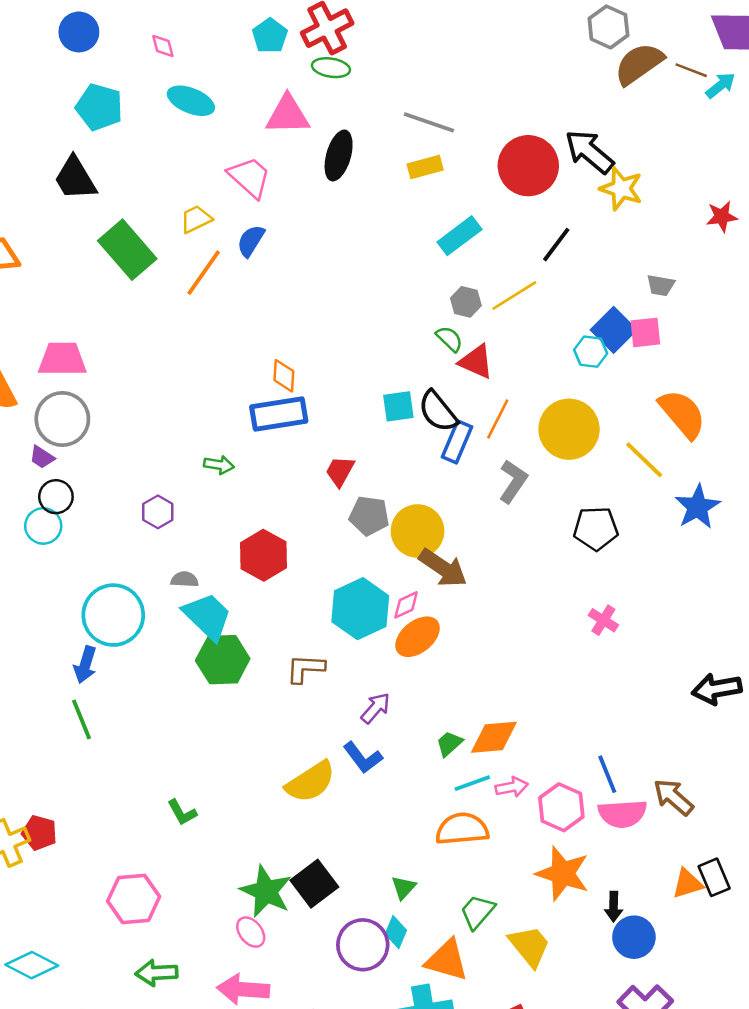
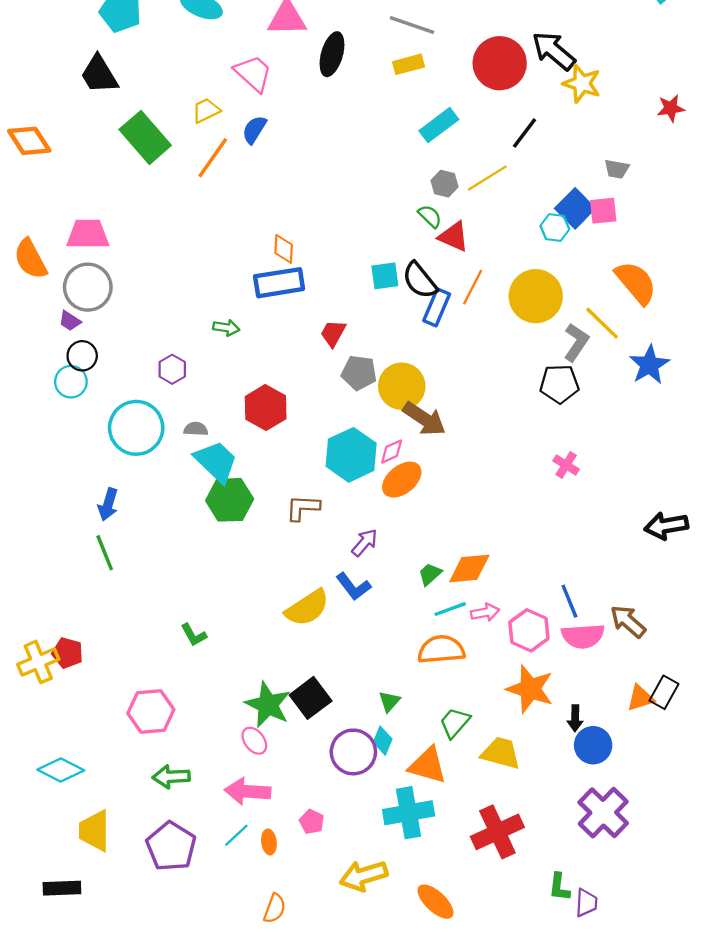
gray L-shape: (513, 481) -> (576, 342), moved
cyan circle: (113, 615) -> (136, 428), moved
black rectangle: (714, 877) -> (664, 692), turned 52
yellow trapezoid: (530, 946) -> (501, 753), turned -36

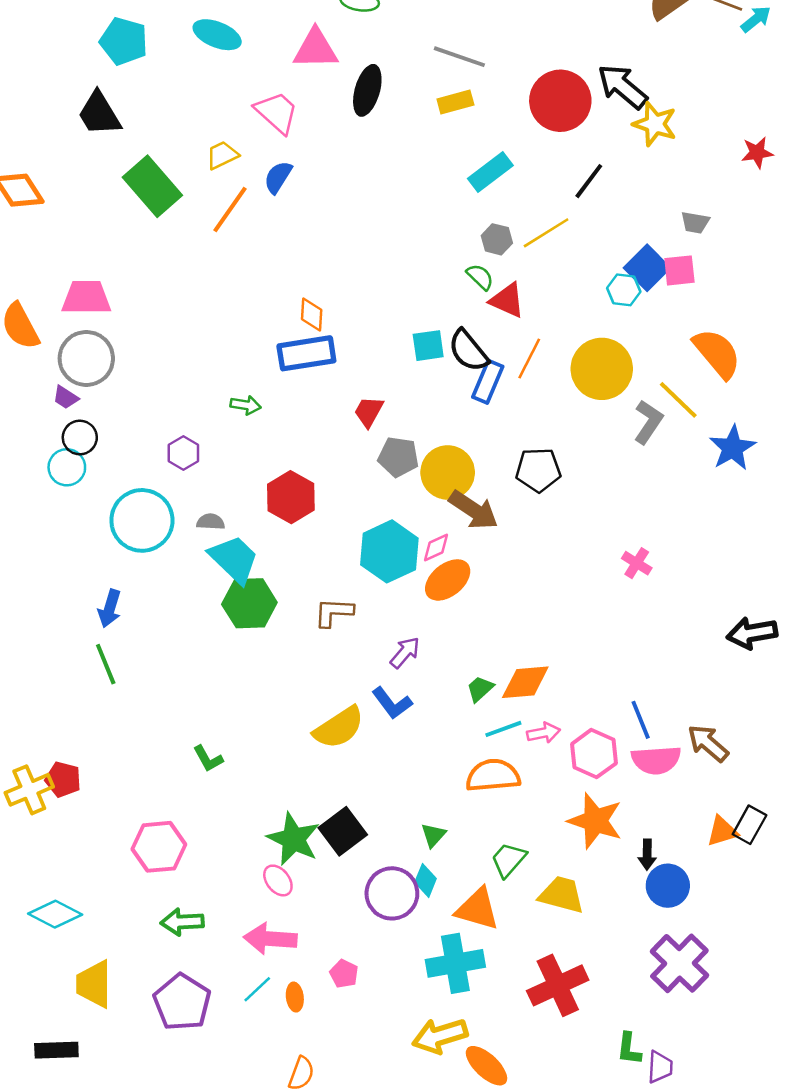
black pentagon: (559, 384) -> (538, 470), moved
yellow arrow: (364, 876) -> (440, 1036), moved

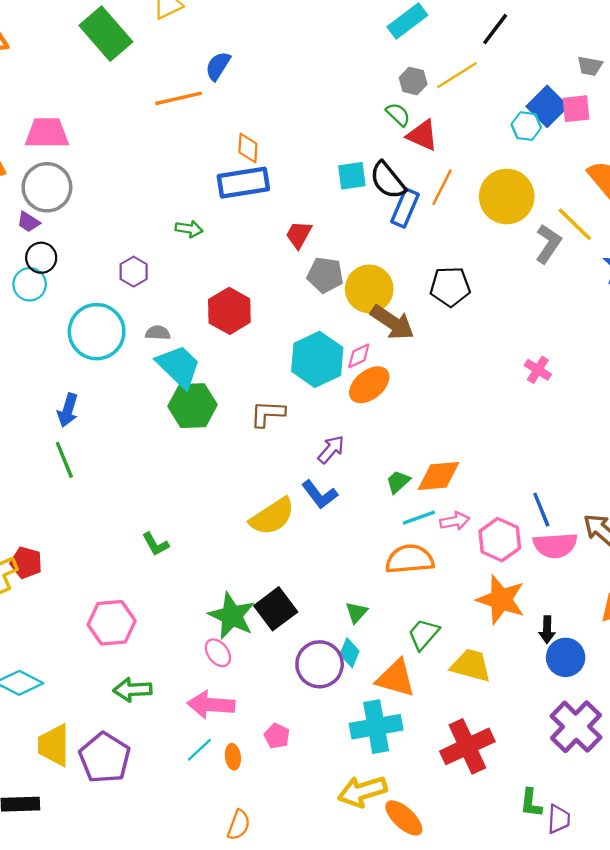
blue semicircle: (278, 177) -> (218, 66), moved
orange line: (230, 210) -> (179, 98), moved, turned 42
purple pentagon: (182, 1002) -> (105, 758), moved

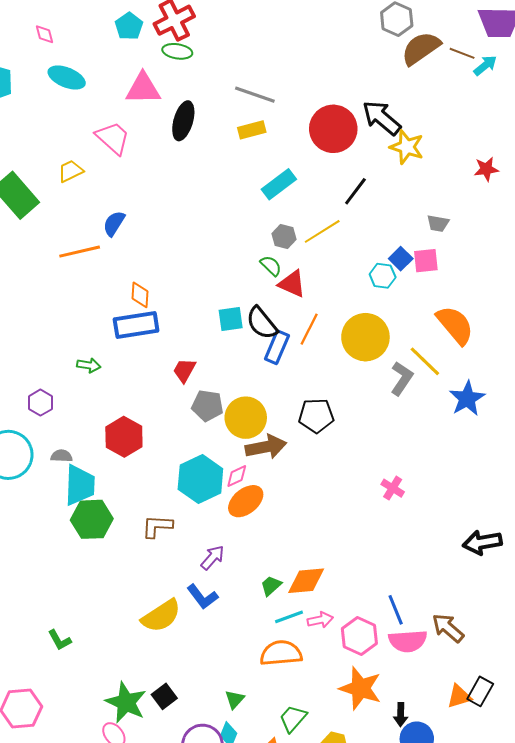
blue square: (547, 106) -> (401, 259), size x0.7
brown arrow: (392, 322) -> (266, 447), turned -45
cyan trapezoid: (179, 366) -> (80, 485), turned 48
black square: (276, 609) -> (164, 696), size x0.7

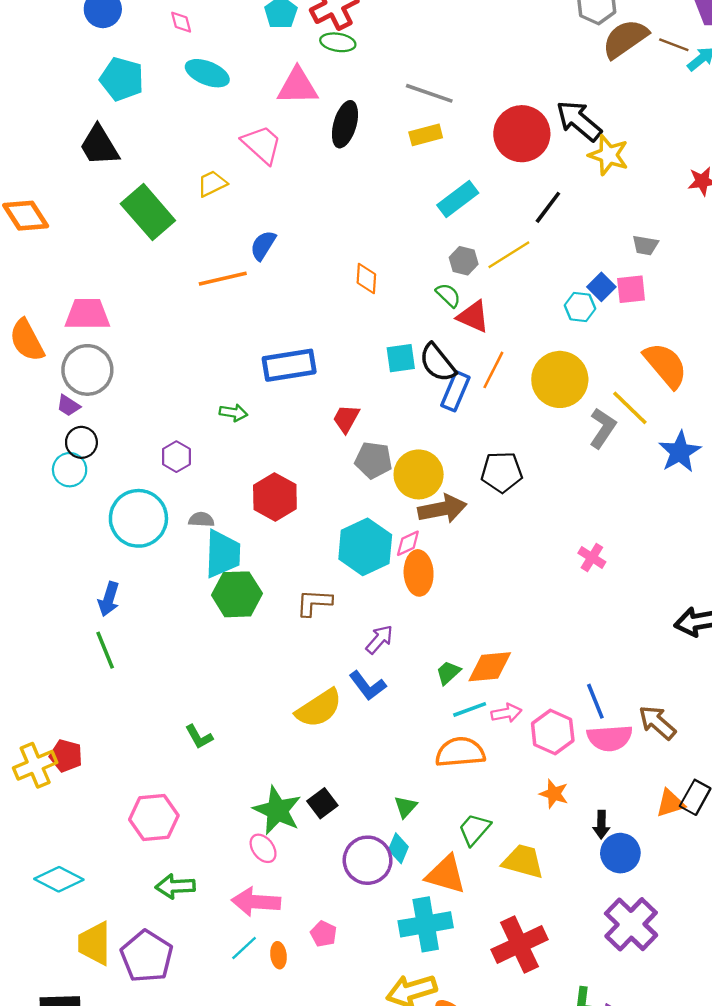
orange diamond: (140, 295) -> (366, 279), moved
orange ellipse: (246, 501) -> (419, 573), turned -54
orange star: (360, 688) -> (554, 794), size x0.6

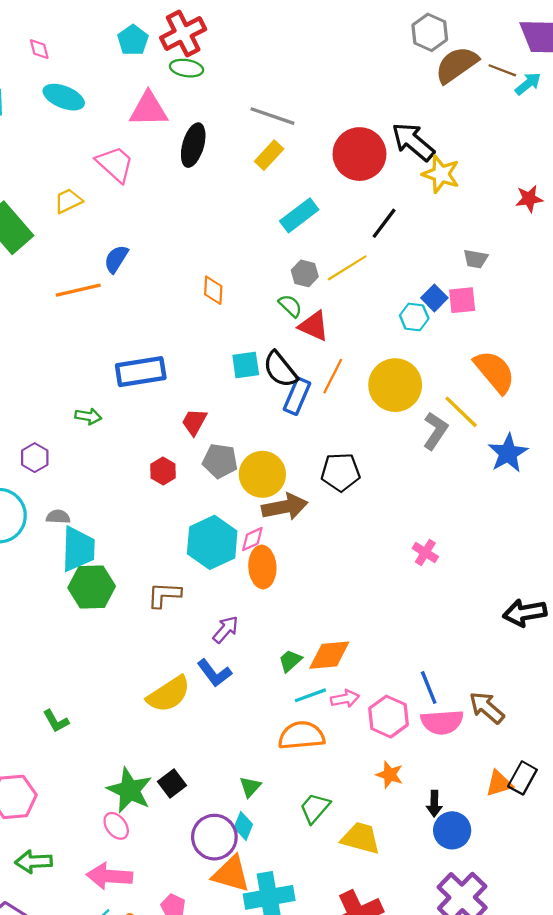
yellow rectangle: (426, 135) -> (269, 155), turned -32
red hexagon: (275, 497) -> (163, 471), moved, size x0.6
orange triangle: (446, 874) -> (231, 874), moved

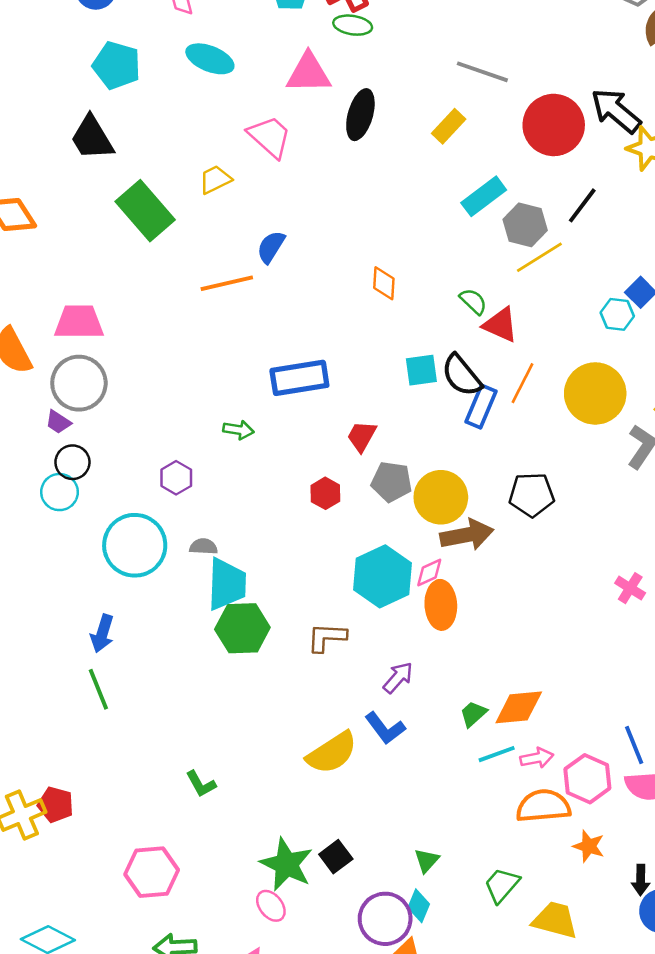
gray line: (272, 116) -> (482, 72), moved
gray hexagon: (305, 273) -> (525, 225), moved, size x1.4
orange semicircle: (301, 736) -> (543, 806), moved

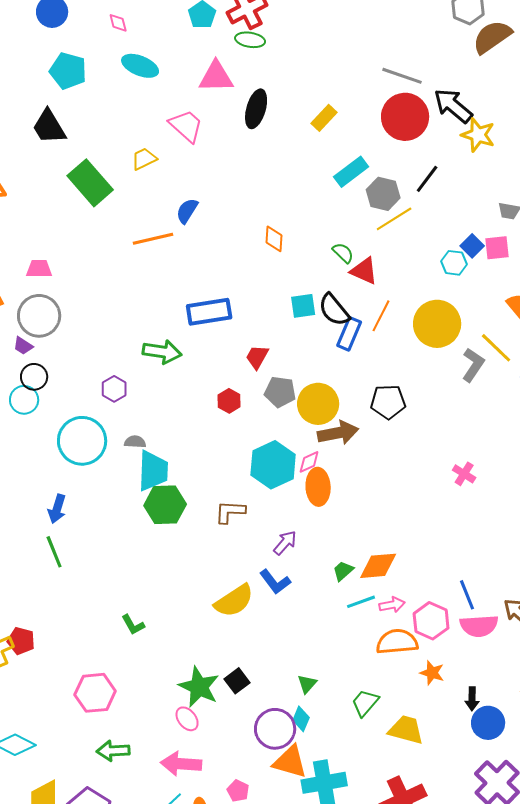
gray line: (482, 72) -> (402, 76), moved
pink trapezoid: (79, 322) -> (39, 269), size x0.7
green arrow: (238, 430) -> (162, 352), size x1.6

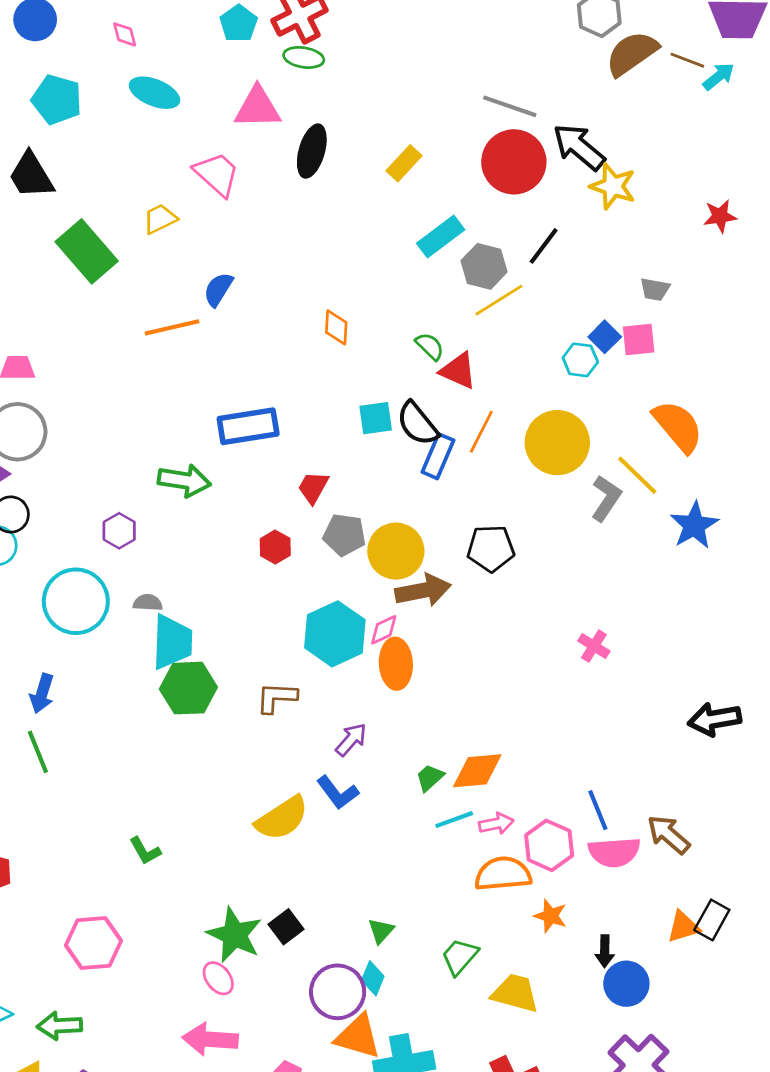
green arrow: (113, 751) -> (60, 1026), moved

